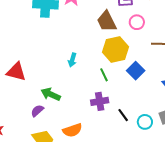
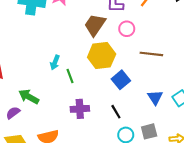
brown trapezoid: (107, 21) -> (95, 25), turned 55
green line: (104, 75) -> (70, 76), moved
black line: (123, 115) -> (116, 112), moved

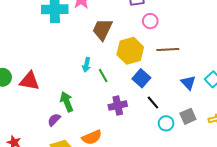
brown trapezoid: (95, 25) -> (102, 29), moved
brown line: (151, 54) -> (168, 49), moved
blue square: (121, 80) -> (141, 78), moved
green arrow: (29, 97) -> (67, 102), turned 48

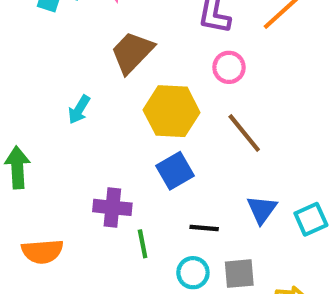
brown line: (168, 49) -> (244, 133), turned 35
green line: (103, 75) -> (143, 244), moved
black line: (153, 102) -> (204, 228), moved, turned -64

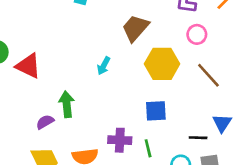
blue square: (175, 171) -> (156, 111), moved, turned 30
purple cross: (112, 207) -> (120, 140), moved
black line: (204, 228) -> (198, 138), moved

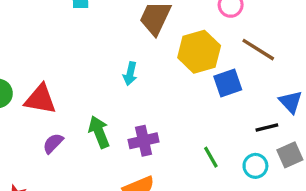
blue square: (156, 111) -> (228, 83), moved
purple semicircle: (45, 122) -> (53, 143), moved
purple cross: (120, 140) -> (144, 141), moved

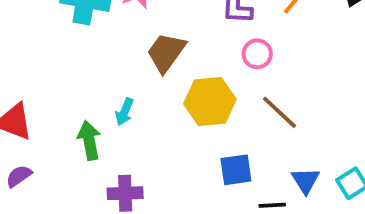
blue square: (228, 83) -> (236, 170), moved
green arrow: (99, 132) -> (89, 140), moved

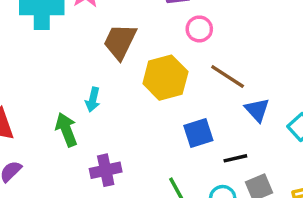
blue triangle: (306, 181) -> (257, 110), moved

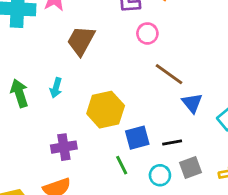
yellow hexagon: (165, 78) -> (106, 110), moved
green arrow: (66, 130) -> (19, 93), moved
blue square: (198, 133) -> (137, 138), moved

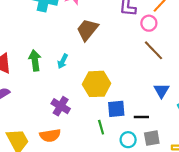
pink circle: (147, 33) -> (149, 23), moved
brown line: (169, 74) -> (153, 50), moved
purple cross: (64, 147) -> (61, 106), turned 30

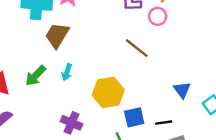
brown trapezoid: (87, 30) -> (57, 35), moved
brown line: (153, 50) -> (137, 48), moved
green arrow: (35, 60) -> (36, 76), turned -120

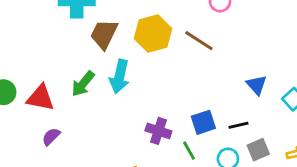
cyan arrow: (67, 72) -> (119, 76), size x1.6
yellow hexagon: (108, 92) -> (153, 34), moved
purple cross: (72, 123) -> (158, 131), moved

